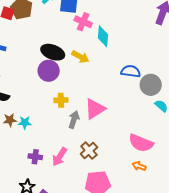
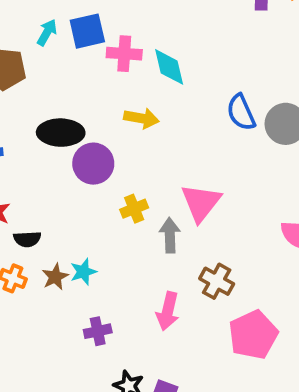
black ellipse: (53, 52) -> (61, 133), moved
blue semicircle: (131, 71) -> (241, 112), turned -102
purple cross: (35, 157) -> (98, 331), moved

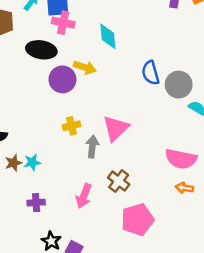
pink cross: (124, 54) -> (63, 23), moved
black ellipse: (61, 133) -> (41, 50), moved
purple circle: (93, 164) -> (62, 79), moved

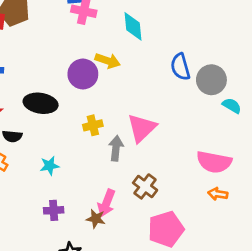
black ellipse: (41, 50) -> (41, 103), moved
brown star: (13, 163) -> (96, 219), moved, turned 30

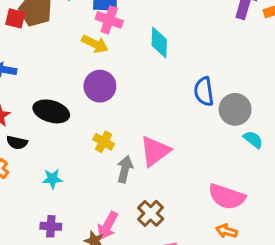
yellow arrow: (108, 61) -> (95, 44), moved
yellow cross: (93, 125) -> (104, 142), turned 36

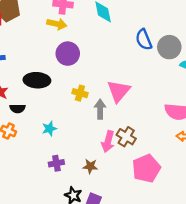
pink arrow: (108, 226) -> (108, 142), moved

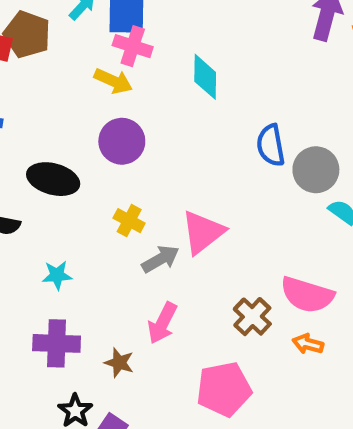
gray arrow: (100, 109) -> (160, 259), turned 48
brown cross: (126, 137) -> (252, 317), moved
purple cross: (56, 163) -> (57, 343), size x1.5

